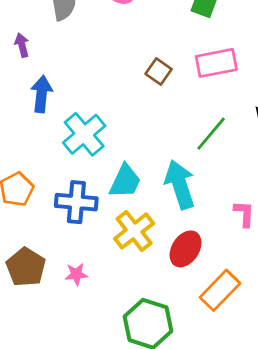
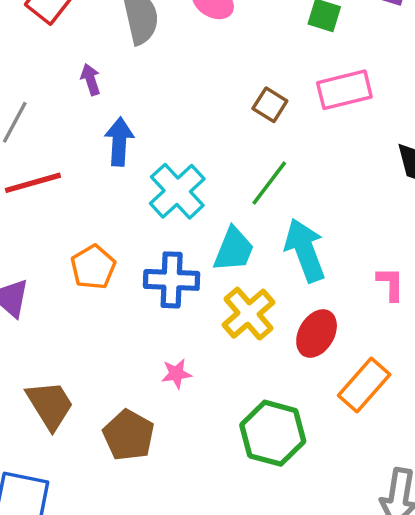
green line: (211, 134) -> (269, 183), moved
brown pentagon: (26, 267) -> (129, 435), moved

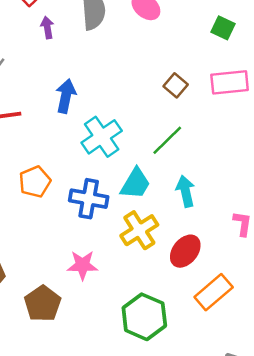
purple arrow: (91, 79) -> (47, 28), moved
cyan arrow: (305, 250) -> (186, 191), size x0.7
pink star: (176, 374) -> (82, 265), size x1.4

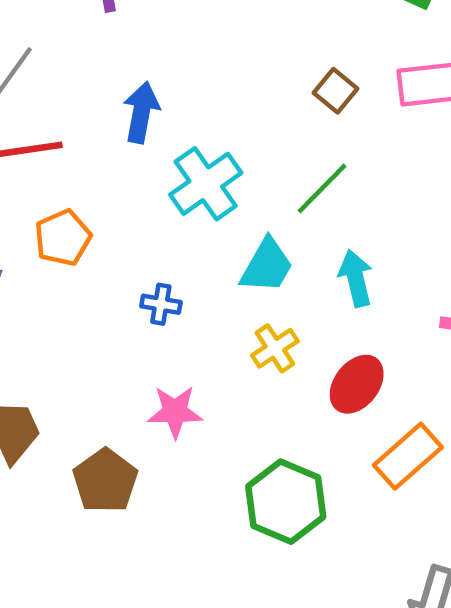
orange pentagon: (35, 182) -> (63, 238), moved
blue cross: (89, 199) -> (161, 304), moved, size x0.6
yellow cross: (139, 230) -> (275, 348), size x0.7

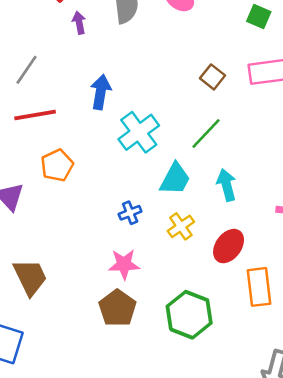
blue cross: (161, 304) -> (130, 213), moved, turned -30
orange rectangle: (408, 456) -> (259, 287), turned -54
brown pentagon: (105, 481) -> (117, 308), moved

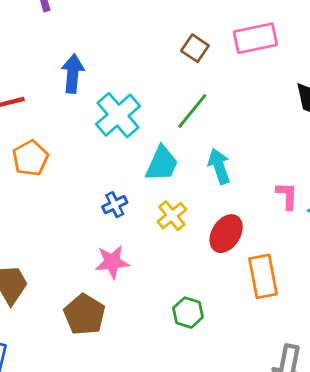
brown pentagon: (117, 308) -> (84, 315), moved
green hexagon: (189, 315) -> (188, 313), size x0.6

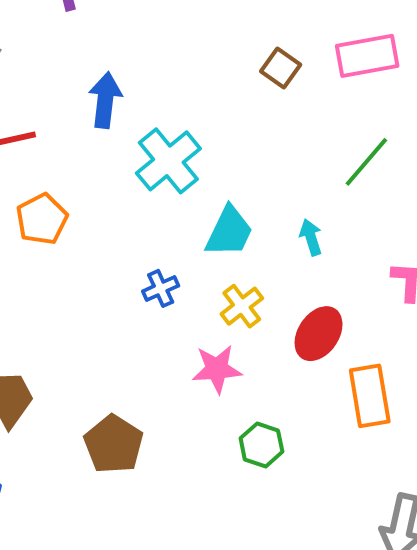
green line: (192, 111) -> (366, 162), moved
cyan arrow: (219, 166) -> (311, 237), size x0.7
pink star: (112, 262) -> (217, 369), moved

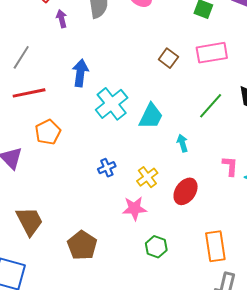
cyan trapezoid: (229, 232) -> (151, 116), moved
orange rectangle: (370, 396) -> (215, 246), moved

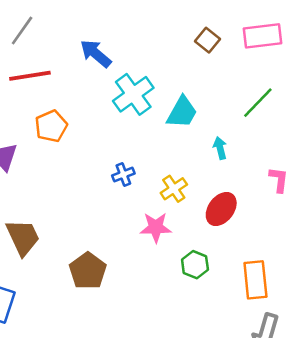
blue arrow: (80, 73) -> (96, 54), turned -60
green hexagon: (156, 247) -> (195, 265), moved

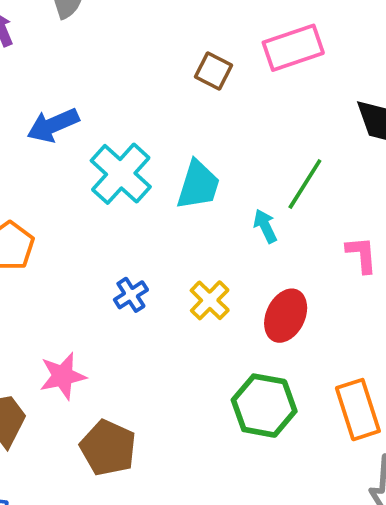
blue arrow: (96, 54) -> (53, 125), turned -52
green line: (258, 103) -> (305, 184), moved
pink star: (156, 227) -> (63, 376), moved
green hexagon: (195, 265) -> (264, 406), size x1.5

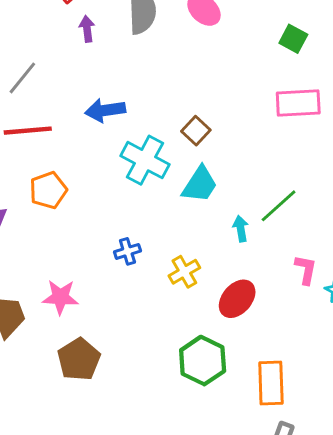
brown square: (214, 71) -> (196, 131), moved
cyan cross: (121, 174) -> (145, 160), turned -30

